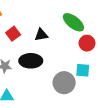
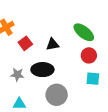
red circle: (87, 43) -> (89, 55), moved
gray circle: (64, 83) -> (57, 95), moved

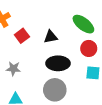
black ellipse: (42, 70) -> (58, 63), moved

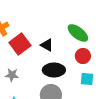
red square: (22, 36) -> (20, 44), size x1.5
black triangle: (51, 37) -> (47, 45), turned 40

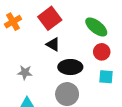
red square: (20, 44) -> (50, 18), moved
black triangle: (47, 45) -> (53, 44), moved

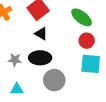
black ellipse: (70, 67) -> (40, 58), moved
cyan square: (106, 77) -> (91, 64), size x1.5

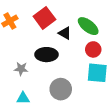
black triangle: (41, 34) -> (65, 33), moved
black ellipse: (40, 58) -> (46, 55), moved

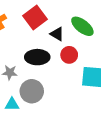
red circle: (93, 49) -> (69, 55), moved
gray circle: (61, 89) -> (32, 91), moved

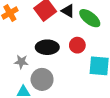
black triangle: (57, 34) -> (68, 11), moved

